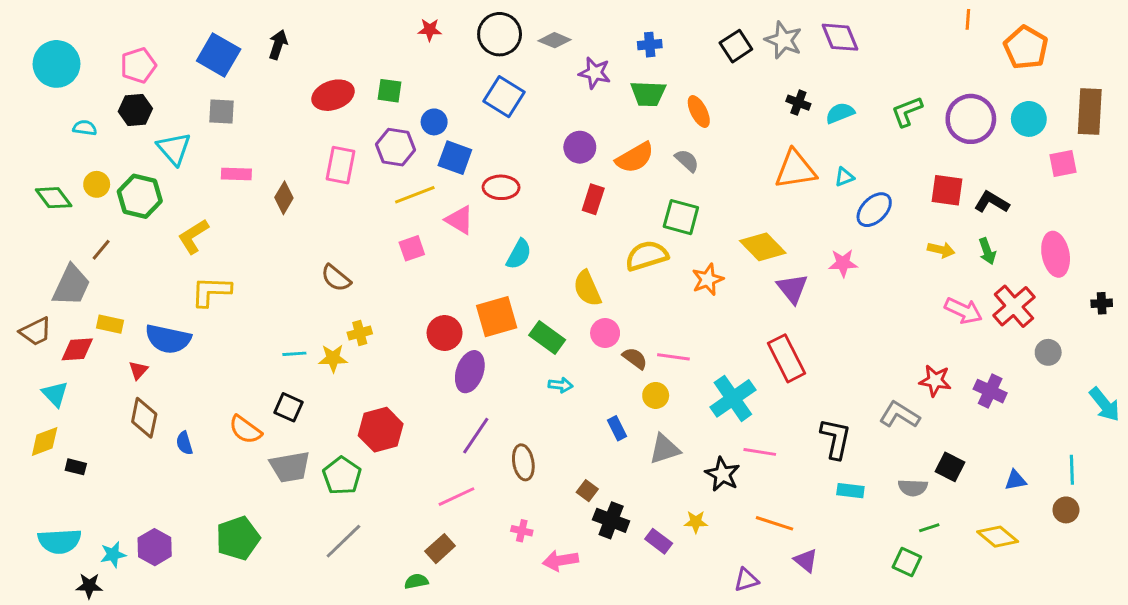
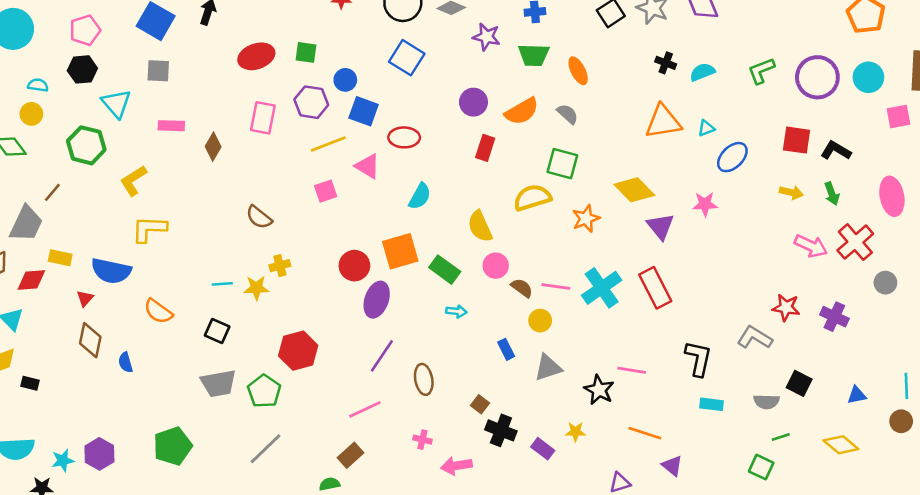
yellow circle: (97, 184) -> (31, 114), moved
cyan cross: (733, 398) -> (602, 288), moved
orange semicircle: (245, 430) -> (158, 311), moved

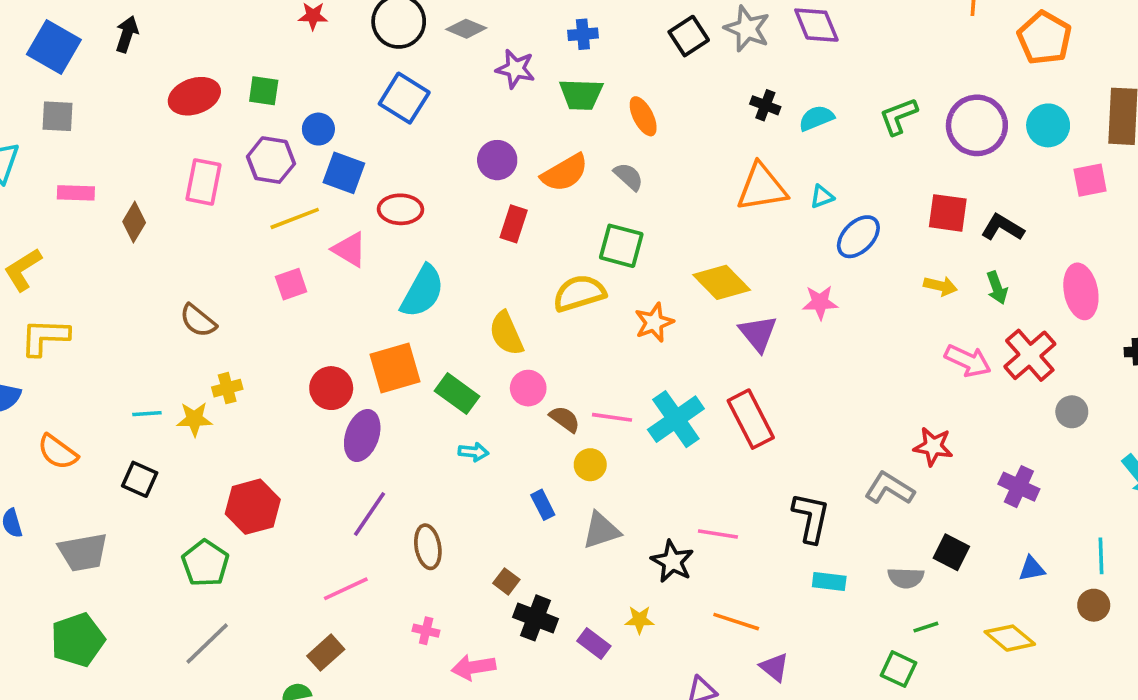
cyan semicircle: (420, 196) -> (422, 291), size x1.4
purple cross: (834, 317) -> (1019, 487), moved
gray trapezoid: (218, 383) -> (83, 552), moved

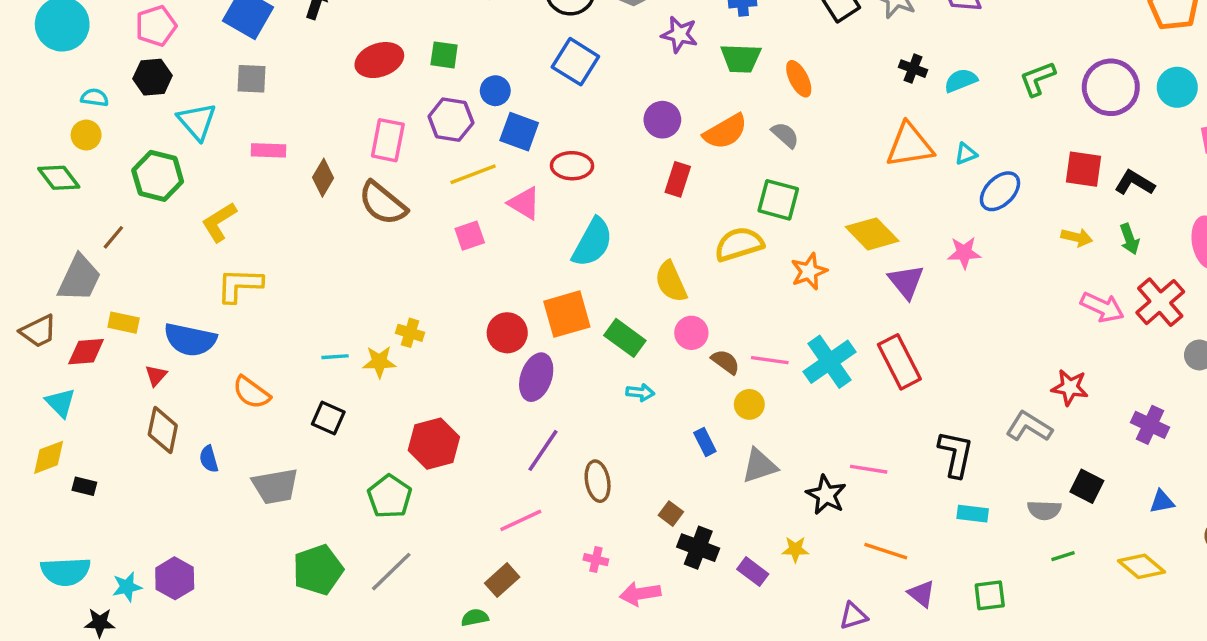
brown semicircle: (198, 321) -> (383, 203), moved, size x1.4
yellow cross: (227, 388) -> (410, 333), turned 32
green pentagon: (78, 640) -> (318, 570), moved
green square: (899, 669) -> (990, 595), moved, turned -32

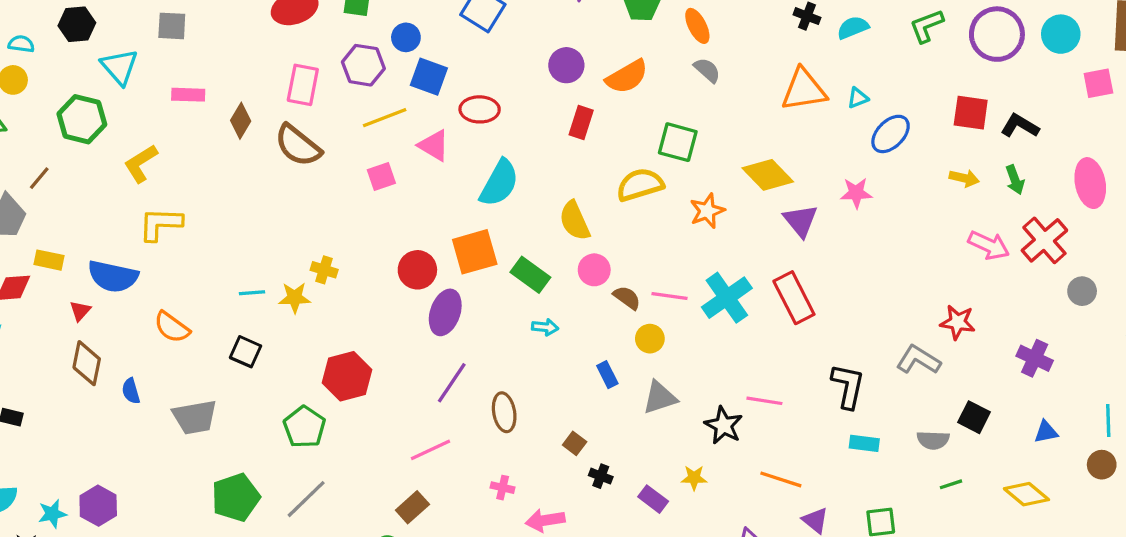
gray semicircle: (785, 135) -> (707, 70), moved
black cross: (698, 548) -> (601, 476), size x0.6

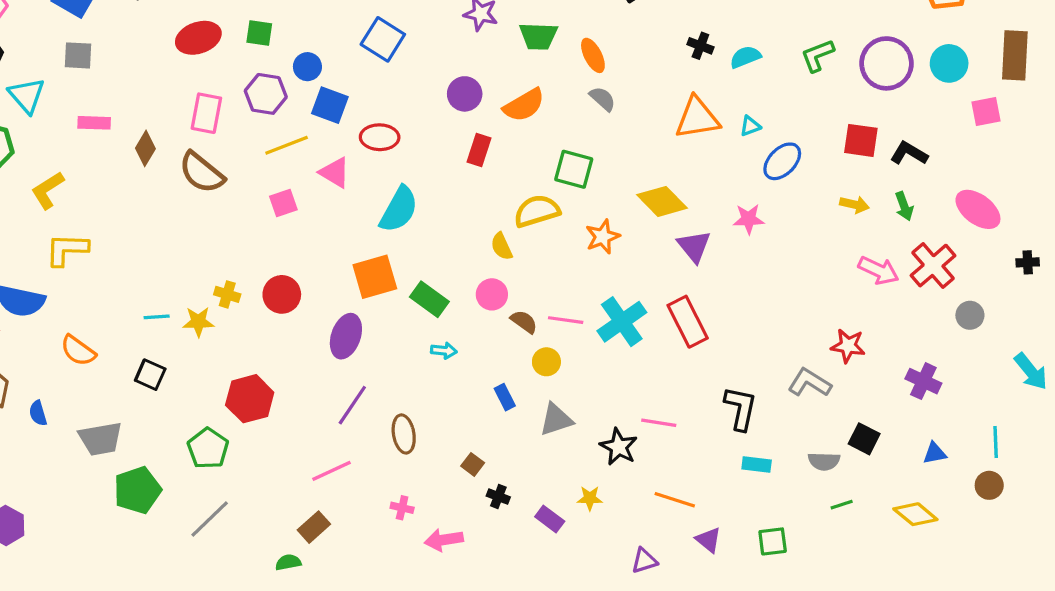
pink ellipse: (1090, 183) -> (978, 209), turned -42
yellow semicircle: (575, 221) -> (502, 246), moved, size x0.7
red circle: (417, 270) -> (282, 294), moved
green pentagon: (236, 497) -> (137, 490), moved

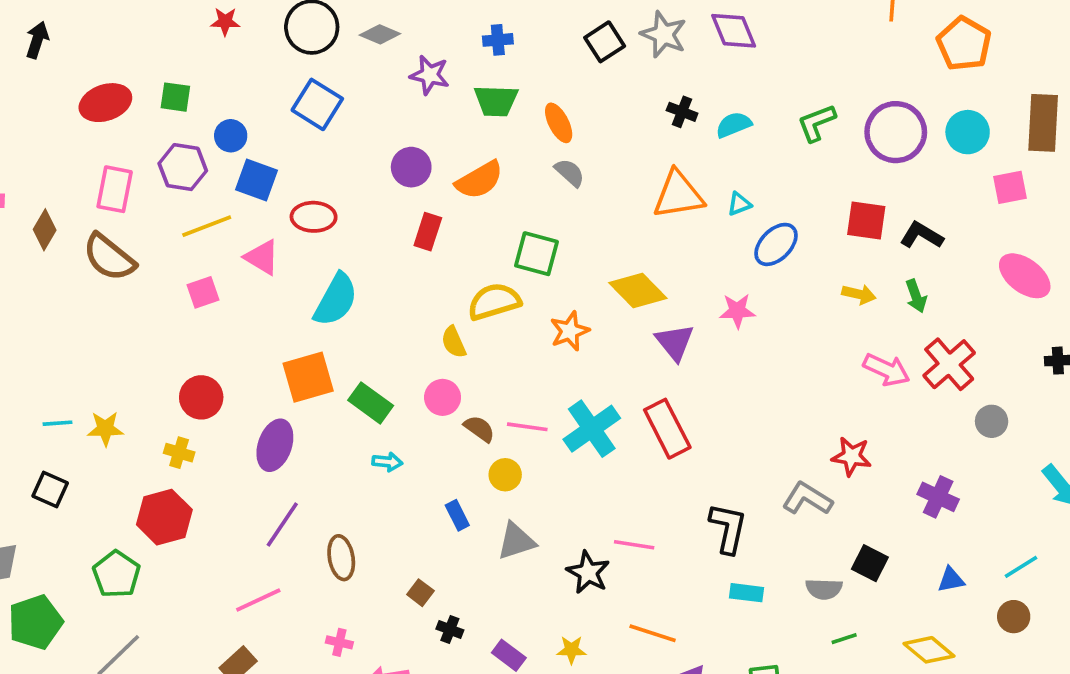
pink ellipse: (978, 209) -> (1025, 276), moved
yellow cross: (227, 294) -> (179, 453), moved
cyan line: (996, 442) -> (1021, 567), turned 60
yellow star: (590, 498) -> (571, 650), moved

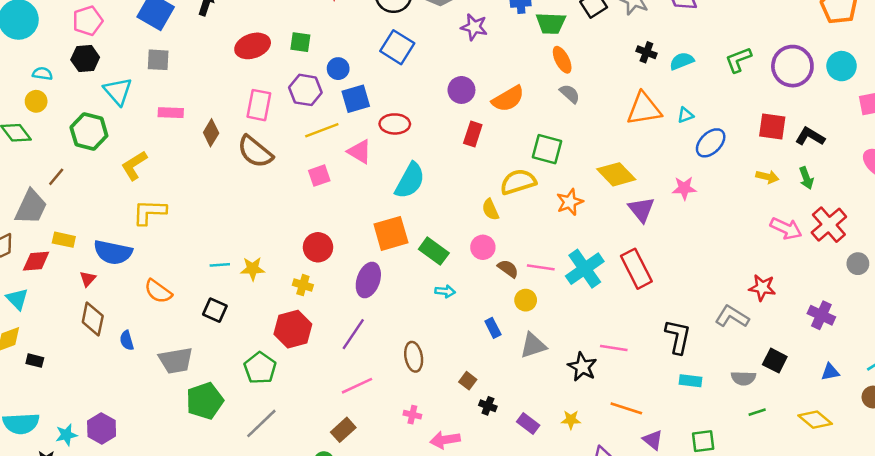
green trapezoid: (496, 101) -> (551, 23), moved
blue square: (256, 180) -> (356, 99), turned -36
purple line: (282, 524) -> (353, 334), moved

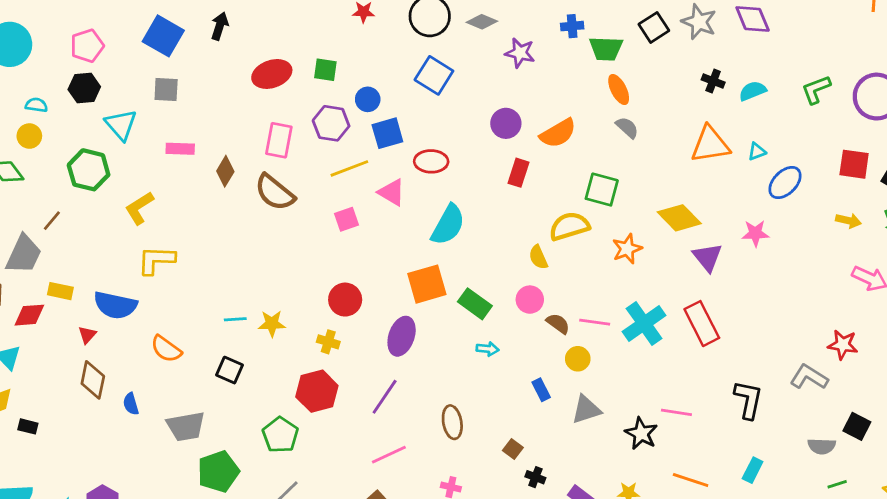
cyan rectangle: (691, 381) -> (753, 470), moved, turned -70

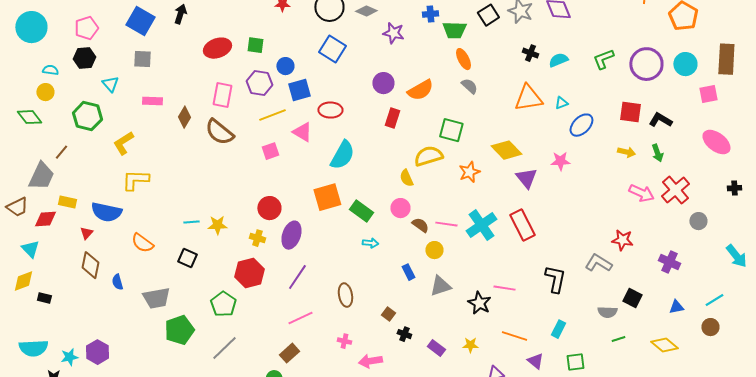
cyan triangle: (121, 125) -> (110, 84), size x0.7
purple ellipse: (402, 336) -> (291, 235), moved

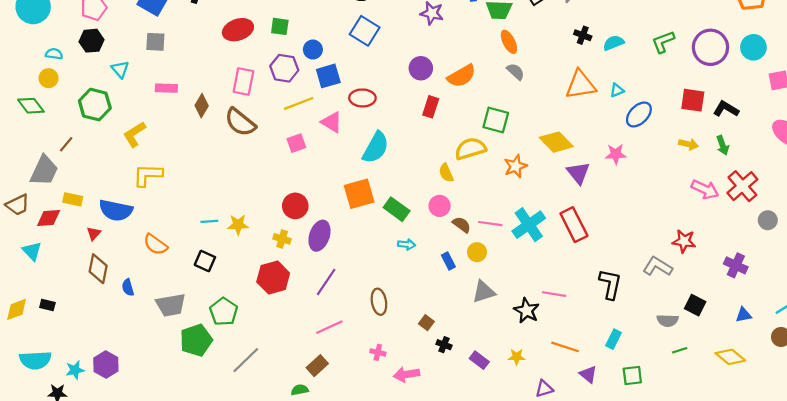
blue rectangle: (408, 272) -> (448, 261), moved
yellow diamond: (23, 281) -> (17, 309), moved
green pentagon: (223, 304) -> (224, 312), moved

